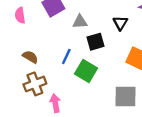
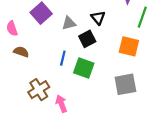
black triangle: (120, 23) -> (98, 18), moved
brown semicircle: (30, 57) -> (21, 52), moved

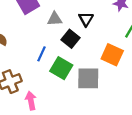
black square: (87, 39) -> (71, 39), turned -35
gray square: (125, 84) -> (88, 78), moved

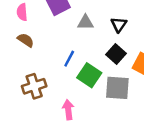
black square: (71, 39) -> (116, 54), moved
pink arrow: (31, 101) -> (68, 110), moved

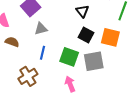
gray triangle: (85, 22) -> (41, 29), moved
blue line: (69, 59) -> (42, 53), moved
pink arrow: (68, 110) -> (70, 84), moved

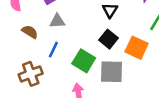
brown semicircle: (12, 42) -> (30, 32), moved

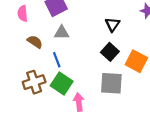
blue line: (53, 50) -> (57, 60), turned -49
green square: (84, 61) -> (62, 84), moved

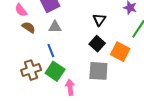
pink semicircle: (23, 13) -> (21, 10), turned -32
brown semicircle: (35, 42) -> (29, 27), moved

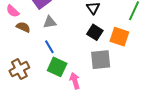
brown cross: (31, 70) -> (19, 69), moved

